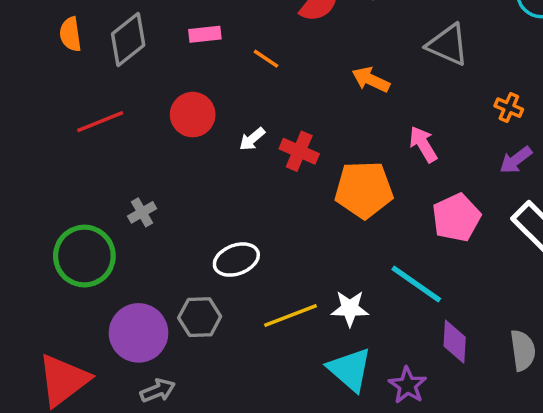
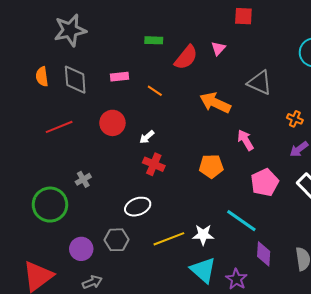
gray diamond: (128, 39) -> (75, 80), turned -56
orange arrow: (371, 80) -> (215, 103), size x1.4
red cross: (299, 151) -> (154, 164), moved
orange pentagon: (364, 190) -> (211, 166), size x0.7
purple circle: (139, 333) -> (81, 249), size x0.7

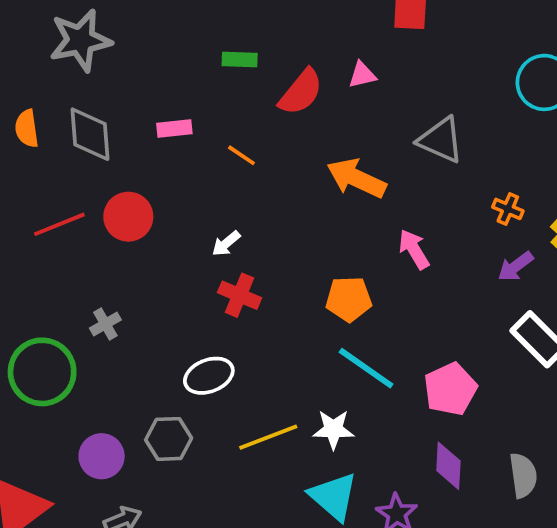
pink triangle: (218, 48) -> (362, 75), turned 35
red circle: (112, 123) -> (128, 217), moved
pink pentagon: (265, 182) -> (450, 389), moved
cyan line: (241, 221) -> (366, 368), moved

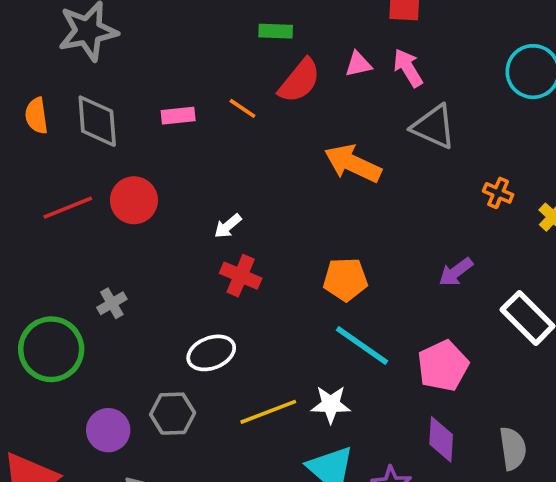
green rectangle: (240, 59) -> (276, 31), moved
orange line: (241, 155) -> (242, 108), moved
pink arrow: (414, 249) -> (408, 68), moved
purple arrow: (516, 266) -> (456, 272), moved

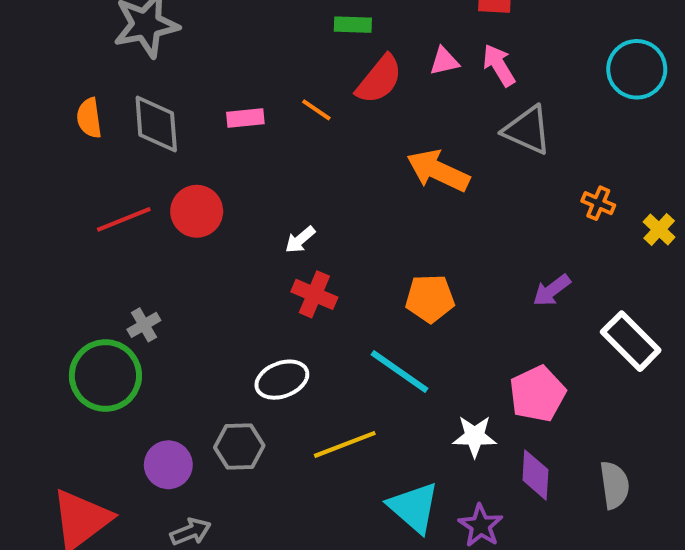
gray cross: (112, 303) -> (144, 325), moved
cyan line: (362, 346) -> (400, 371), moved
white star: (331, 404) -> (475, 436), moved

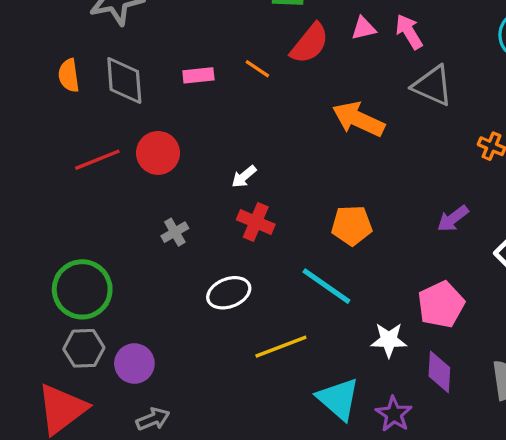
gray cross: (144, 325) -> (175, 232), moved
gray hexagon: (239, 447) -> (84, 348), moved

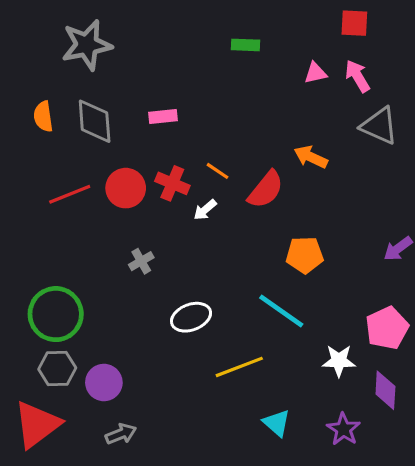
red semicircle: (310, 43) -> (266, 190), moved
orange line: (257, 69) -> (217, 171), moved
orange arrow: (358, 119) -> (311, 157), size x0.7
red cross: (256, 222) -> (172, 183), moved
cyan triangle: (338, 399) -> (277, 423), moved, size x0.7

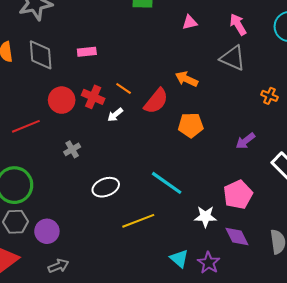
pink arrow: (357, 76) -> (238, 24), moved
red line: (70, 194) -> (26, 126), moved
orange pentagon: (305, 255) -> (191, 125), moved
purple diamond: (385, 390) -> (237, 237), turned -30
cyan triangle: (277, 423) -> (179, 259), moved

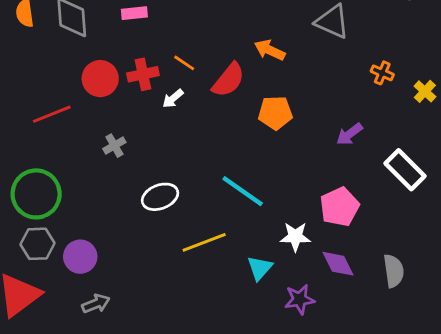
red cross: (93, 97) -> (143, 74), turned -35
cyan triangle: (179, 259) -> (260, 268), moved, turned 30
purple star: (209, 263) -> (300, 299), turned 30

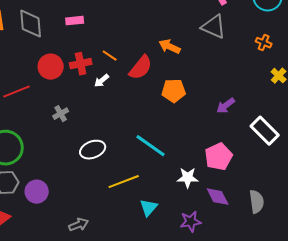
orange cross: (382, 73) -> (264, 43), moved
cyan triangle: (260, 268) -> (149, 208), moved
gray arrow: (96, 304) -> (79, 225), moved

